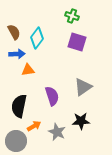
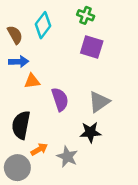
cyan diamond: (37, 38) -> (43, 25), moved
purple semicircle: (52, 96) -> (60, 99), moved
black star: (81, 121) -> (90, 132), moved

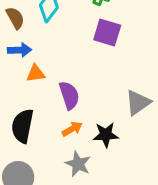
gray triangle: (99, 102) -> (138, 103), moved
orange arrow: (39, 149) -> (72, 129), moved

